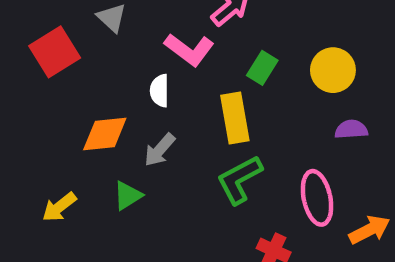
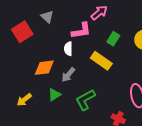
pink L-shape: (189, 50) -> (81, 31), turned -45
yellow rectangle: (235, 118) -> (101, 61), turned -45
green L-shape: (239, 180) -> (85, 100), moved

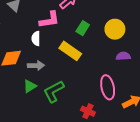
gray arrow: (68, 75) -> (36, 65), turned -133
green triangle: (54, 95) -> (30, 86), moved

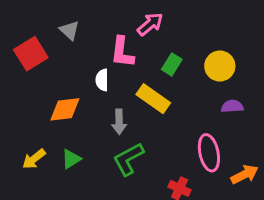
pink L-shape: (49, 20) -> (122, 52), turned 105
gray arrow: (36, 65) -> (119, 122), moved, turned 91
green triangle: (30, 86) -> (71, 159), moved

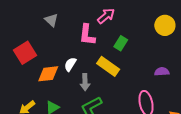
red square: (31, 54) -> (25, 53), moved
yellow circle: (220, 66) -> (165, 25), moved
white semicircle: (102, 80) -> (70, 64), moved, turned 32

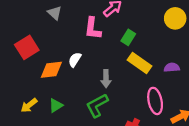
yellow rectangle: (108, 66) -> (139, 63), moved
gray arrow: (85, 82) -> (106, 79), moved

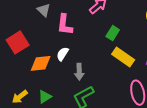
pink L-shape: (93, 28) -> (65, 25), moved
gray arrow: (106, 79) -> (79, 72), moved

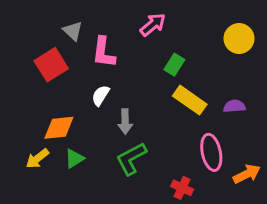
red square: (18, 42) -> (51, 65), moved
orange diamond: (41, 63) -> (59, 128), moved

